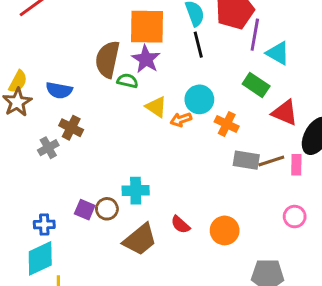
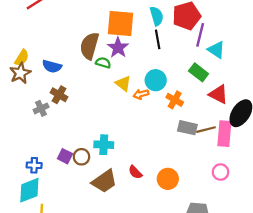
pink rectangle: (296, 165) -> (224, 134), size x1.6

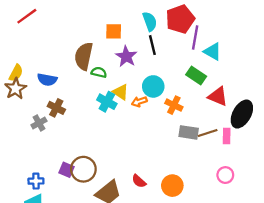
orange square: (120, 23) -> (114, 31), size x0.6
purple star: (118, 48) -> (126, 56), moved
pink rectangle: (224, 134) -> (227, 136), size x0.6
cyan cross: (104, 145) -> (107, 102), moved, turned 30
brown circle: (81, 157) -> (83, 169), size x1.5

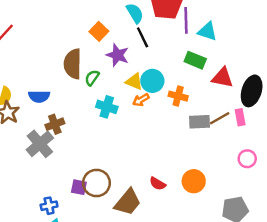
orange square: (114, 31) -> (99, 31), turned -36
green semicircle: (99, 72) -> (92, 78), turned -56
yellow triangle: (121, 92) -> (134, 82), moved
brown cross: (56, 108) -> (55, 124), turned -36
gray cross: (39, 123) -> (40, 144), size x1.6

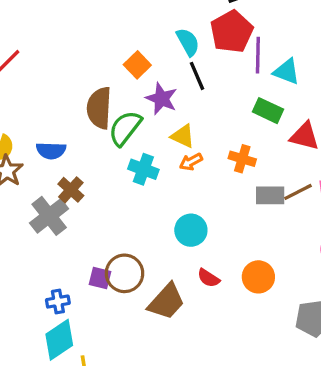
green semicircle: (92, 78) -> (125, 128), size x1.6
cyan circle: (152, 81) -> (191, 230), moved
brown cross: (55, 124) -> (71, 190), turned -30

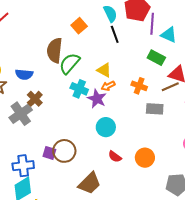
purple star: (161, 99) -> (97, 99), moved
brown line: (298, 192) -> (170, 87), moved
blue cross: (58, 302) -> (23, 166), size x1.5
brown trapezoid: (166, 302) -> (89, 183), moved

